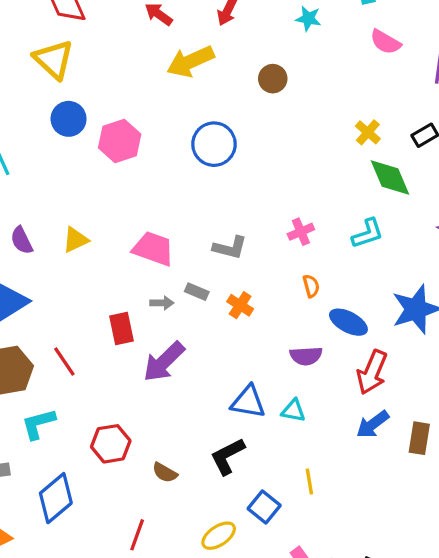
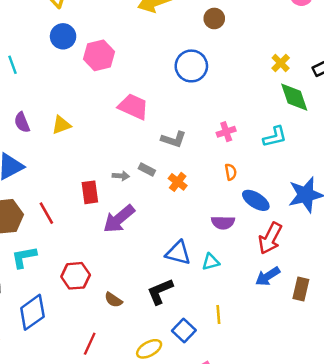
blue circle: (214, 144) -> (191, 66), moved
pink trapezoid: (153, 249) -> (133, 107), moved
cyan triangle: (293, 411) -> (211, 262), turned -30

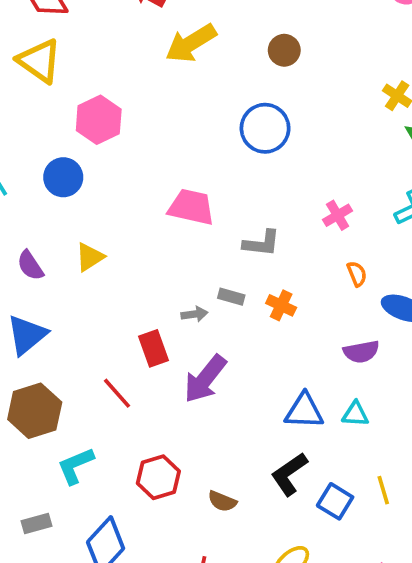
blue circle: (63, 36) -> (63, 177), moved
pink hexagon: (99, 55) -> (99, 120), moved
red line: (46, 213) -> (117, 393), moved
cyan triangle: (211, 262) -> (355, 414), turned 30
blue square: (184, 330) -> (335, 501), moved

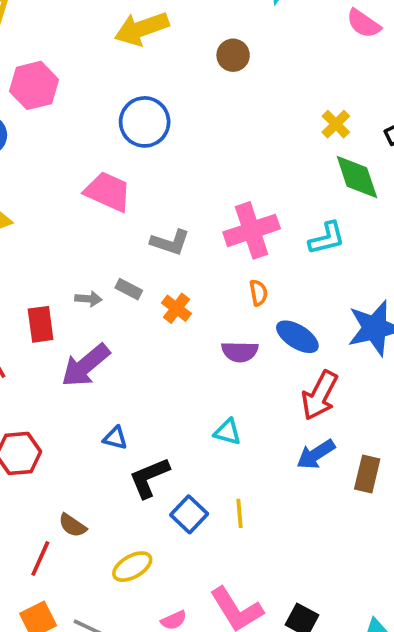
blue circle: (265, 128) -> (145, 122), moved
pink cross: (338, 215) -> (252, 230), size x1.8
purple semicircle: (361, 352) -> (240, 352), moved
blue triangle: (304, 411) -> (115, 438), moved, size x0.6
brown semicircle: (222, 501) -> (72, 525), moved

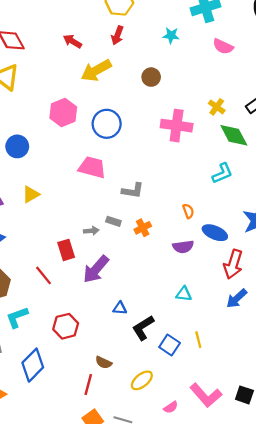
pink hexagon: (34, 85) -> (63, 113), moved
pink cross: (252, 230) -> (177, 126), moved, turned 36
orange cross: (177, 308) -> (143, 228), turned 35

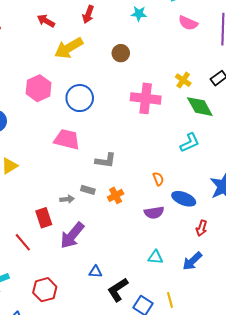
red arrow: (233, 264) -> (202, 228), size x0.6
blue arrow: (237, 298) -> (192, 261), moved

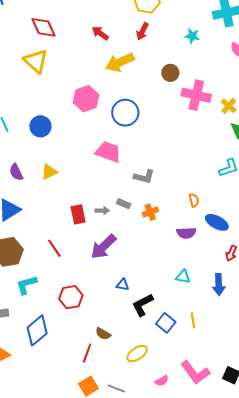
pink cross: (146, 98) -> (196, 95), moved
red rectangle: (44, 218) -> (78, 214), moved
blue arrow: (192, 261) -> (219, 285), turned -55

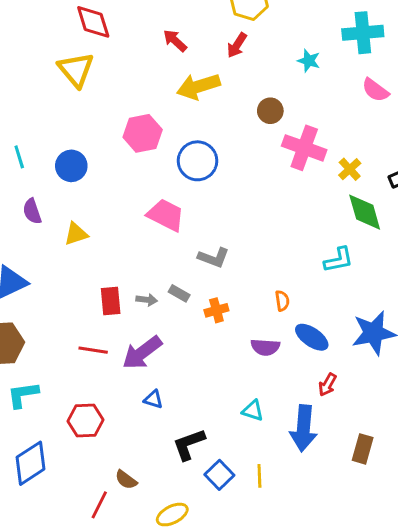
purple semicircle: (16, 172) -> (32, 211), moved
red line: (54, 248) -> (93, 350), moved, turned -54
blue triangle: (123, 285) -> (153, 399), moved
blue arrow: (219, 285) -> (303, 428), size x1.4

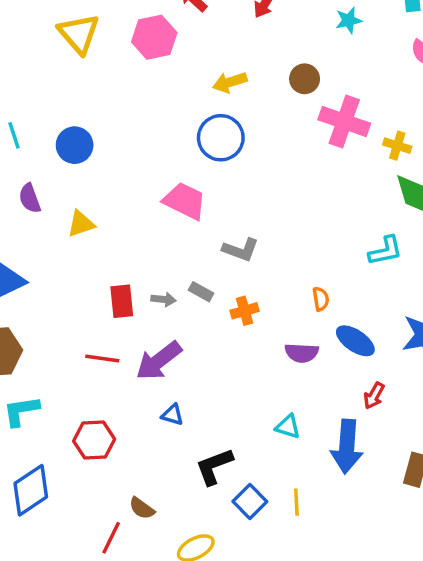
cyan star: (309, 61) -> (349, 20), turned -30
yellow arrow: (198, 86) -> (230, 82), moved, size x0.7
pink hexagon: (143, 133) -> (154, 37), moved
yellow cross: (350, 169) -> (397, 146), turned -30

